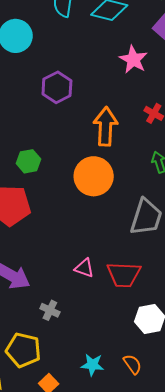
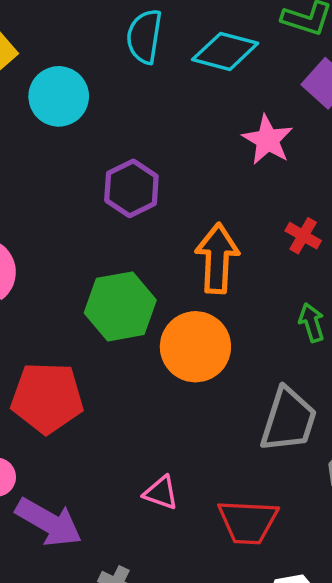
green hexagon: (29, 161) -> (120, 306), moved, size x1.6
pink triangle: (84, 268) -> (161, 493), moved

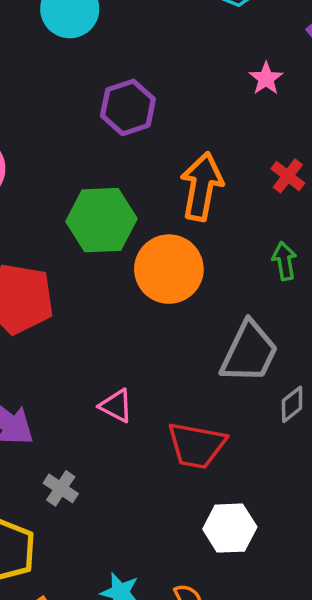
pink star: (268, 140) -> (266, 79), size x0.7

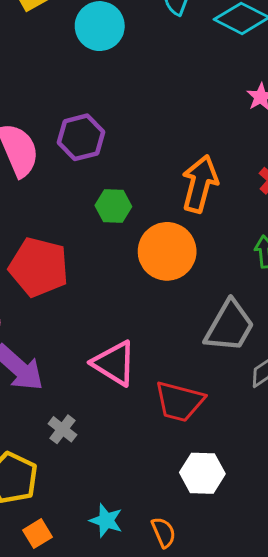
purple hexagon: (128, 107) -> (81, 137), moved
green hexagon: (101, 220) -> (113, 206), size x0.6
pink triangle: (116, 406) -> (114, 363), size x1.6

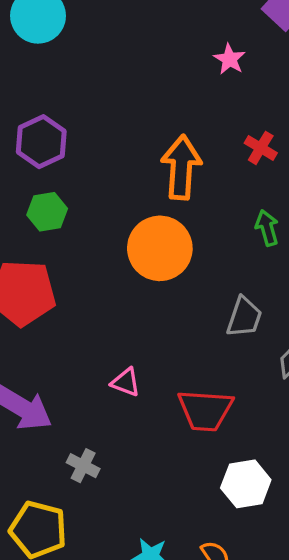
green hexagon: (113, 206) -> (47, 212), moved
gray trapezoid: (230, 326) -> (244, 317), size x0.7
pink triangle: (114, 363) -> (126, 382), size x0.6

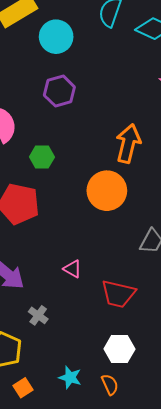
purple hexagon: (41, 142) -> (59, 91), moved
white hexagon: (246, 484) -> (119, 349), moved

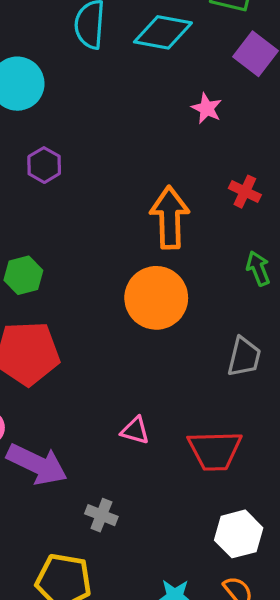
purple hexagon: (59, 91) -> (44, 165), size x0.7
green hexagon: (42, 157) -> (23, 275), moved

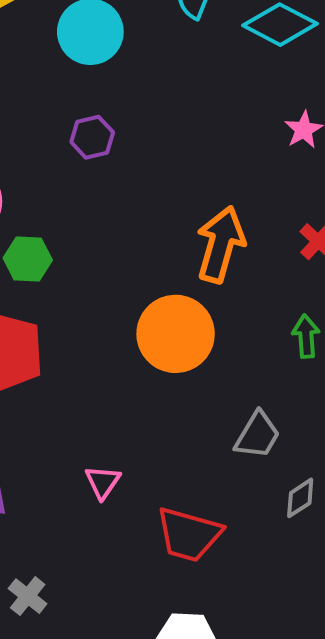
pink triangle: (135, 431) -> (103, 482), turned 32
gray cross: (101, 515) -> (28, 596), moved

